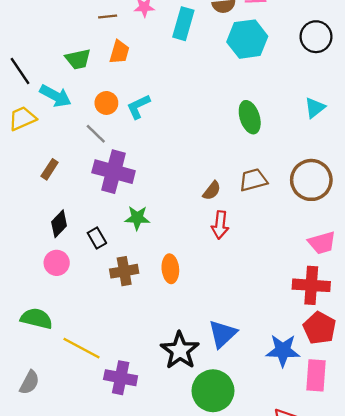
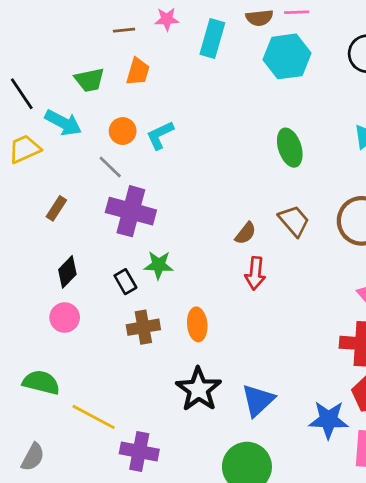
brown trapezoid: (253, 180) -> (294, 221), turned 64
black rectangle: (97, 238) -> (125, 282), moved
black star: (180, 350) -> (199, 389), moved

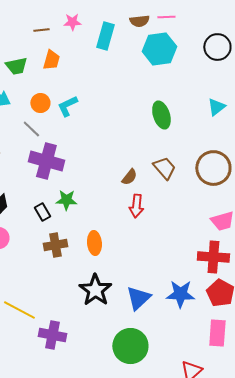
blue star: (328, 420) -> (180, 294), moved

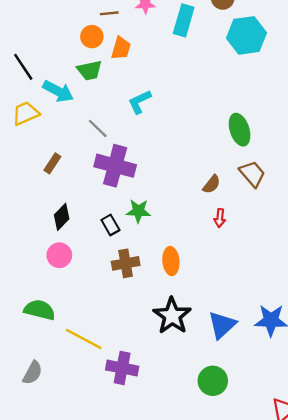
green trapezoid: (16, 66) -> (90, 70), moved
orange circle: (40, 103) -> (92, 37), moved
green ellipse: (161, 115) -> (240, 130), moved
red arrow: (136, 206) -> (220, 218), size x0.7
green circle: (130, 346) -> (213, 381), size x0.7

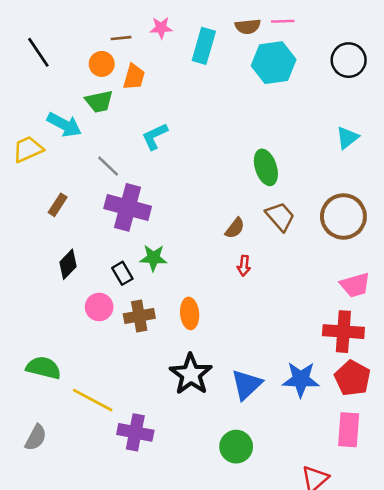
black line: (23, 67) -> (38, 52), moved
pink circle: (59, 255) -> (99, 307), moved

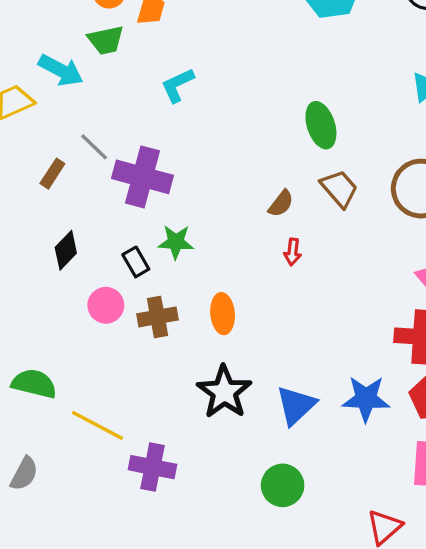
gray line: (108, 166) -> (94, 147), moved

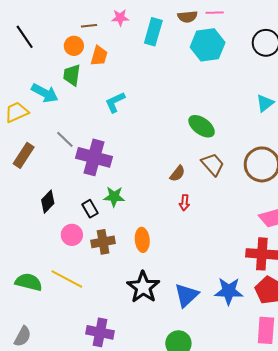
green trapezoid: (106, 40) -> (72, 75), turned 110
green ellipse: (321, 125) -> (202, 126), turned -36
brown rectangle: (52, 174) -> (24, 155), moved, size x1.4
yellow line: (97, 425) -> (67, 279), moved

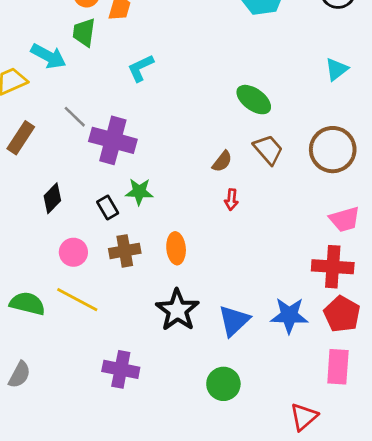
pink circle: (72, 235) -> (73, 252), moved

